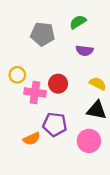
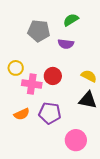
purple semicircle: (85, 51) -> (66, 44), moved
orange semicircle: (32, 139) -> (22, 114), moved
pink circle: (89, 141) -> (76, 140), moved

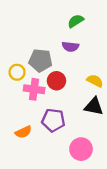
gray pentagon: (39, 31) -> (40, 60), moved
orange semicircle: (22, 114) -> (23, 132), moved

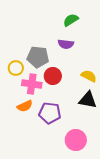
orange semicircle: (23, 132) -> (25, 106), moved

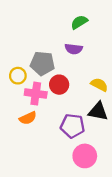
purple pentagon: (50, 113) -> (72, 126), moved

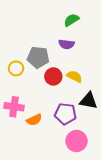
yellow semicircle: (99, 85) -> (74, 76), moved
pink cross: (36, 94) -> (14, 107), moved
orange semicircle: (28, 118) -> (34, 120), moved

